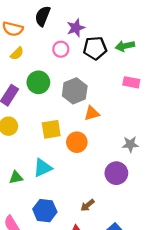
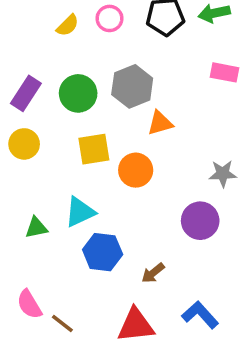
yellow semicircle: (17, 53) -> (68, 25), moved
green circle: (38, 82) -> (78, 93), moved
blue hexagon: (45, 211) -> (103, 252), moved

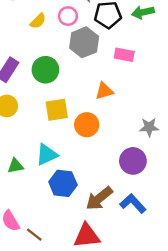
pink rectangle: (225, 72) -> (124, 55), moved
gray hexagon: (132, 86) -> (84, 42), moved
brown arrow: (153, 273) -> (99, 198), size x1.6
blue L-shape: (200, 315) -> (133, 203), moved

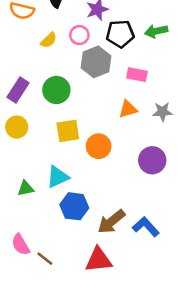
orange triangle: (104, 91) -> (128, 109), moved
gray star: (149, 127) -> (162, 112), moved
purple circle: (133, 161) -> (152, 160), moved

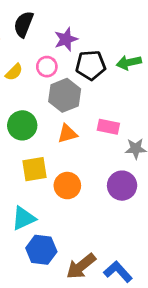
pink rectangle: (137, 75) -> (108, 127), moved
orange triangle: (128, 109) -> (67, 134), moved
purple circle: (152, 160) -> (122, 186), moved

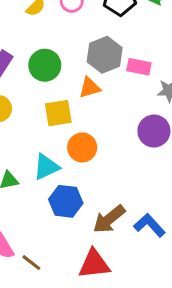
gray hexagon: (65, 95) -> (105, 55), moved
orange triangle: (67, 134) -> (90, 88), moved
orange circle: (67, 186) -> (82, 147), moved

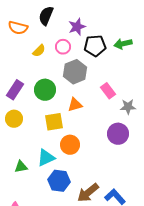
gray hexagon: (105, 55) -> (75, 72), moved
pink rectangle: (139, 67) -> (108, 91), turned 42

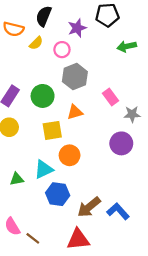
black pentagon: (95, 46) -> (107, 15), moved
yellow semicircle: (39, 51) -> (36, 43), moved

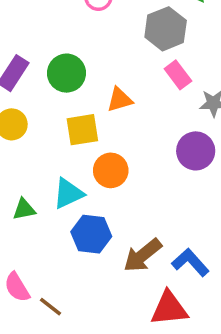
gray hexagon: (75, 77) -> (166, 29), moved
red triangle: (78, 239) -> (169, 308), moved

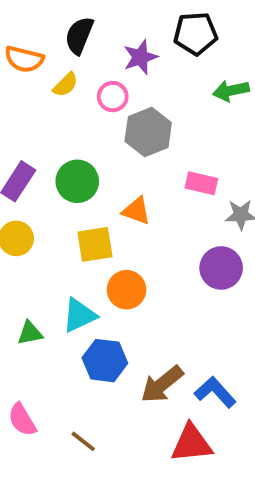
gray hexagon: (166, 29) -> (148, 132), moved
pink rectangle: (178, 75) -> (201, 183), turned -40
orange triangle: (120, 100) -> (136, 211), turned 36
brown line: (51, 307) -> (83, 441), moved

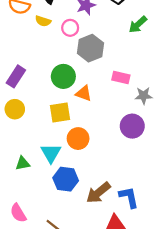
yellow semicircle: (65, 85) -> (43, 21), turned 63
green arrow: (231, 91) -> (138, 24), turned -30
green circle: (77, 181) -> (63, 76), moved
cyan triangle: (79, 315) -> (51, 153), turned -35
blue L-shape: (215, 392) -> (129, 197), turned 30

